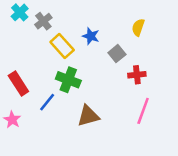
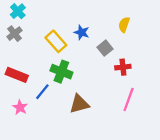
gray cross: (43, 21) -> (14, 34), moved
red rectangle: (18, 83) -> (17, 75), turned -35
pink star: (12, 120) -> (20, 107), moved

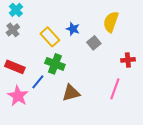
yellow semicircle: (124, 25) -> (111, 22), size x1.5
red cross: (123, 67) -> (128, 60), moved
pink star: (20, 107) -> (18, 96), size x1.5

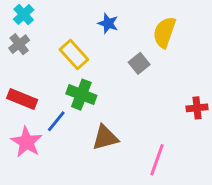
blue star: (73, 29) -> (108, 23), moved
red cross: (128, 60) -> (197, 108), moved
pink line: (115, 89) -> (157, 160), moved

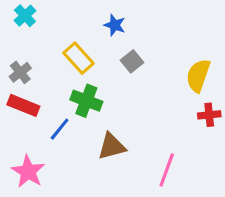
yellow semicircle: (164, 32) -> (198, 75), moved
gray cross: (19, 44) -> (20, 72), moved
gray square: (139, 63) -> (132, 61), moved
pink star: (27, 142) -> (28, 172), moved

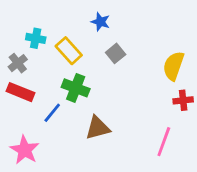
cyan cross: (25, 16) -> (36, 38), moved, turned -36
pink line: (167, 170) -> (164, 142), moved

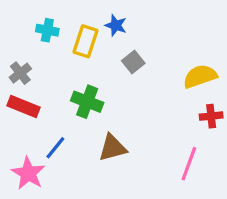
cyan cross: (36, 38) -> (47, 30), moved
yellow rectangle: (69, 51) -> (86, 41), moved, turned 60
yellow semicircle: (173, 66) -> (200, 76), turned 52
blue line: (52, 113) -> (55, 148), moved

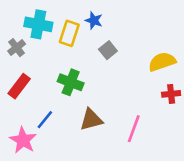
cyan cross: (47, 30) -> (38, 24), size x1.5
gray cross: (20, 73) -> (17, 48), moved
red rectangle: (23, 106) -> (19, 86), turned -75
pink line: (189, 164) -> (134, 129), moved

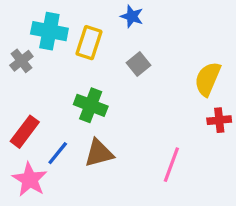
blue star: (94, 20) -> (132, 16), moved
yellow semicircle: (162, 62) -> (208, 79), turned -48
red rectangle: (19, 86) -> (25, 132), moved
brown triangle: (91, 120) -> (99, 153), moved

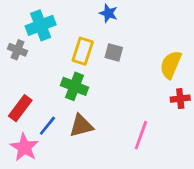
cyan cross: (49, 31) -> (41, 25), turned -32
yellow rectangle: (89, 43) -> (83, 51), moved
gray cross: (21, 61) -> (18, 50), turned -30
gray square: (138, 64) -> (114, 52), turned -36

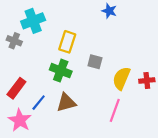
blue star: (108, 13) -> (109, 11), moved
gray square: (114, 52) -> (95, 62), moved
yellow semicircle: (171, 65) -> (121, 78), moved

